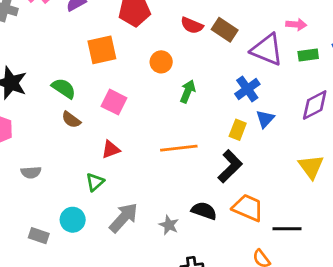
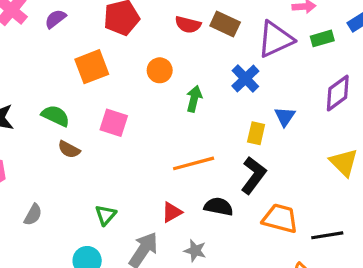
purple triangle: (267, 50) -> (275, 39), turned -39
blue cross: (247, 89) -> (245, 79), moved
red triangle: (111, 149) -> (172, 212), moved
gray semicircle: (31, 172) -> (33, 215), turned -48
black semicircle: (204, 211) -> (219, 207), moved

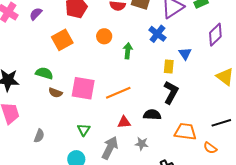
pink square: (114, 123) -> (83, 88), moved, size x1.4
orange line: (194, 163) -> (118, 93), moved
red triangle: (172, 212) -> (124, 122), turned 32
orange trapezoid: (280, 218) -> (185, 132), moved

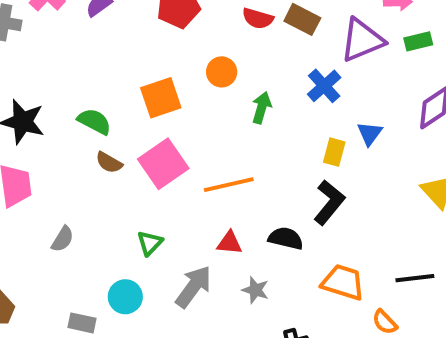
orange square: (62, 40) -> (161, 98), moved
pink square: (83, 88) -> (163, 164), turned 35

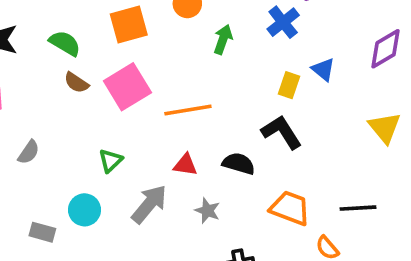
blue triangle: (370, 133) -> (323, 69), turned -30
black L-shape: (329, 202) -> (282, 132), turned -75

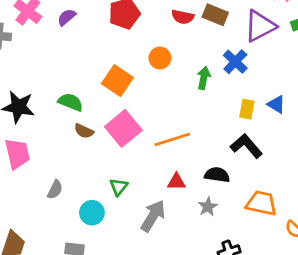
orange square: (129, 24) -> (117, 81), turned -32
green arrow: (223, 39) -> (204, 78), moved
blue triangle: (323, 69) -> (276, 104), moved
cyan circle: (85, 210) -> (92, 213), moved
gray star: (207, 211) -> (208, 207), moved, turned 30

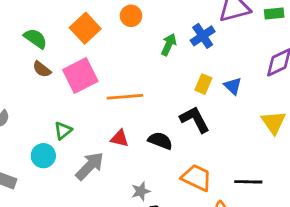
gray star: (208, 207) -> (141, 191), moved
cyan circle: (92, 213) -> (43, 156), moved

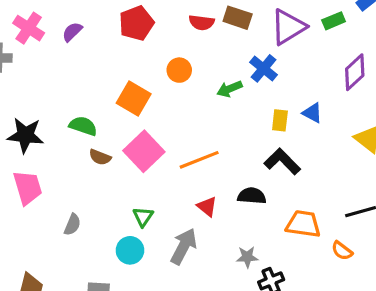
green arrow: (169, 45) -> (230, 89), turned -120
red triangle: (120, 138) -> (207, 207), turned 42
gray star: (141, 191) -> (247, 257), turned 30

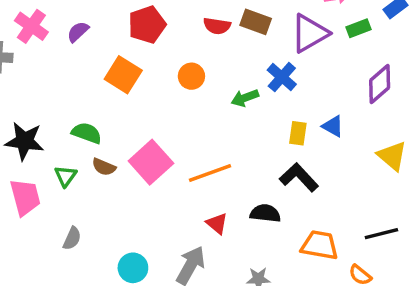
orange square: (134, 98) -> (123, 75), moved
green triangle: (143, 217) -> (66, 176), moved

